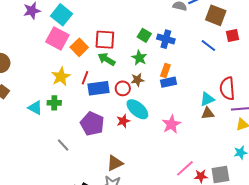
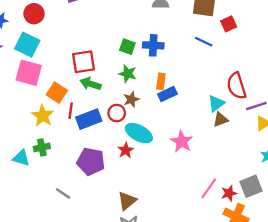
orange square: (79, 47) -> (57, 93), moved

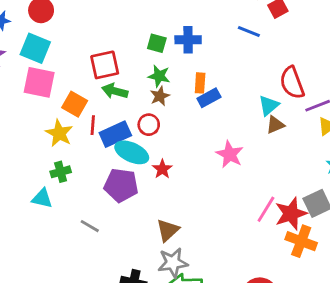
brown star: (131, 99) -> (160, 96), moved
cyan ellipse: (139, 133) -> (132, 152), moved
cyan triangle: (21, 158) -> (42, 198), moved
red star: (229, 193) -> (291, 214), size x1.6

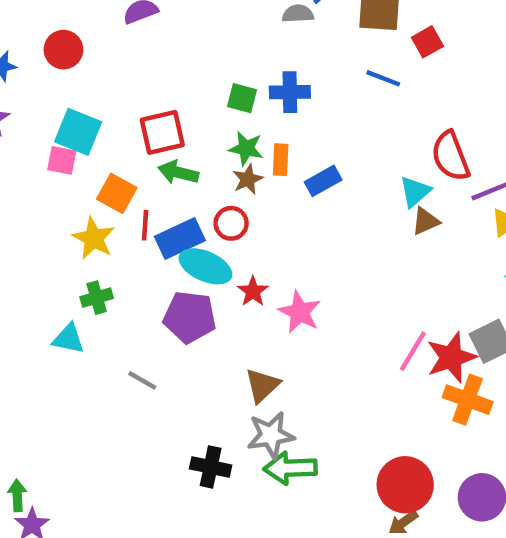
cyan square: (35, 48) -> (78, 132), moved
pink square: (39, 82) -> (62, 160), size x0.6
orange rectangle: (200, 83) -> (281, 160), moved
pink star: (230, 154) -> (300, 312), moved

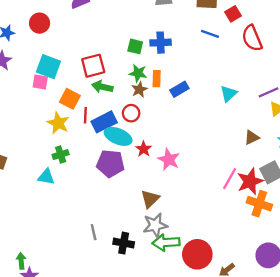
red semicircle: (451, 156) -> (252, 38), moved
brown triangle: (425, 221) -> (252, 137), moved
gray line: (142, 380) -> (94, 232), moved, turned 49
red circle: (405, 485) -> (197, 254), moved

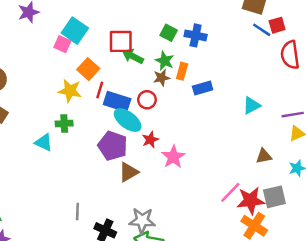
blue line: (210, 34) -> (262, 30), moved
green arrow: (102, 87) -> (133, 56), moved
blue rectangle: (104, 122) -> (117, 102), turned 30
yellow star: (58, 123) -> (70, 91), turned -30
brown triangle: (150, 199) -> (128, 172), moved

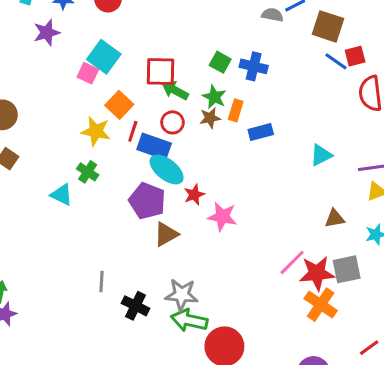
red circle: (147, 100) -> (173, 122), moved
green cross: (64, 124) -> (88, 172), turned 35
pink star: (173, 157) -> (222, 217), turned -30

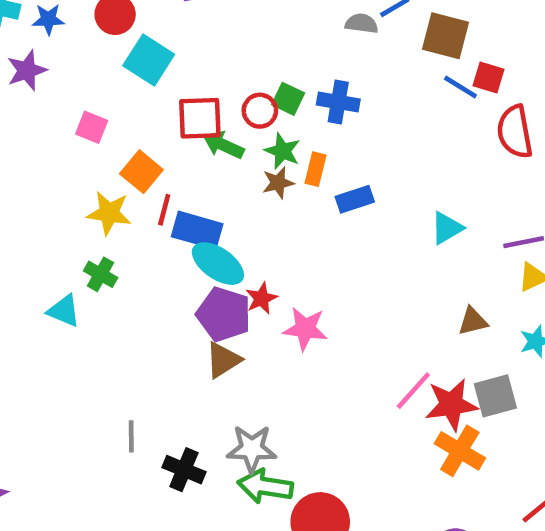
red square: (355, 56) -> (489, 77), turned 35
cyan square: (104, 57) -> (149, 60), moved
red circle: (173, 122) -> (260, 111), moved
purple pentagon: (147, 201) -> (224, 314), moved

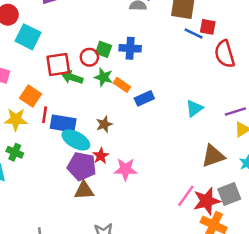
orange rectangle: (316, 169) -> (122, 85), turned -63
brown star: (278, 183) -> (104, 124), moved
brown triangle: (473, 321) -> (213, 156), size x1.5
brown triangle: (223, 360) -> (84, 190), turned 35

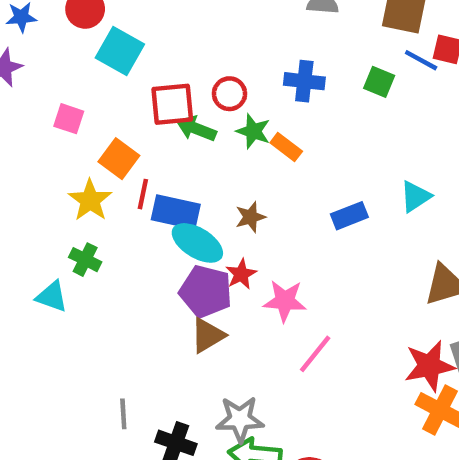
green square: (104, 49) -> (379, 82), moved
blue rectangle: (144, 98) -> (349, 216), moved
yellow star: (16, 120) -> (90, 200), turned 30
brown triangle: (84, 190) -> (208, 335), turned -30
pink line: (186, 196) -> (315, 354), moved

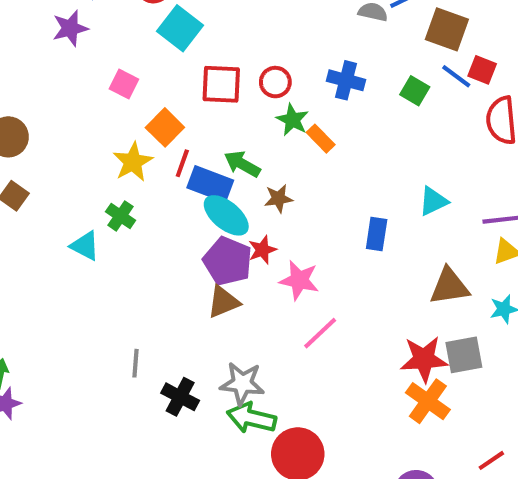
green arrow: (196, 129) -> (242, 164), moved
blue rectangle: (349, 216) -> (377, 234), moved, turned -68

